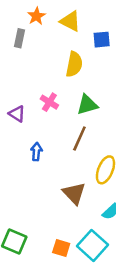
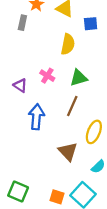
blue arrow: (36, 152) -> (36, 117), size x1.6

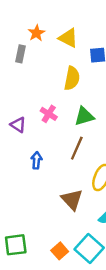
blue arrow: (36, 117) -> (36, 160), size x0.6
green square: (18, 191) -> (16, 245), turned -30
orange square: (57, 197) -> (60, 251), turned 32

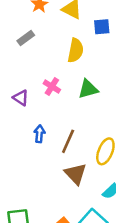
gray rectangle: (21, 54) -> (26, 38), moved, turned 42
brown line: (77, 148) -> (68, 141), moved

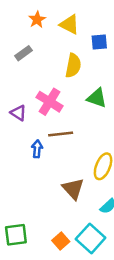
pink cross: (52, 87) -> (50, 102), size x1.5
green triangle: (88, 89) -> (97, 98), moved, turned 35
brown line: (68, 141) -> (61, 134), moved, turned 60

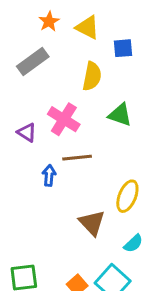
gray rectangle: (23, 53) -> (33, 61), size x1.5

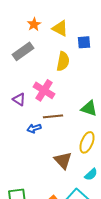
green triangle: (120, 115) -> (89, 108), moved
blue arrow: (49, 175) -> (34, 128), turned -112

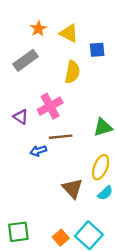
pink cross: (44, 90) -> (50, 106), turned 30
green triangle: (89, 108) -> (103, 127), turned -36
cyan semicircle: (91, 174) -> (105, 193), moved

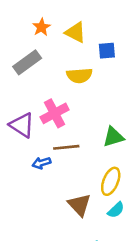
yellow semicircle: (72, 72) -> (79, 75), turned 75
purple triangle: (21, 117) -> (22, 125), size x1.5

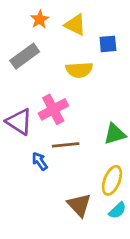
blue arrow: (41, 163) -> (40, 161), turned 72

